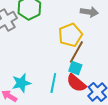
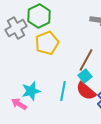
yellow pentagon: (70, 35) -> (47, 43), moved
cyan square: (75, 68) -> (85, 76), turned 32

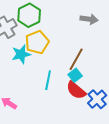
cyan star: (31, 91) -> (21, 54), moved
cyan line: (63, 91) -> (48, 80), moved

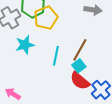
yellow pentagon: (37, 42) -> (46, 18), moved
cyan line: (48, 80) -> (56, 56), moved

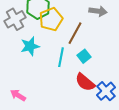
brown line: (80, 50) -> (75, 33), moved
cyan square: (79, 66) -> (84, 56), moved

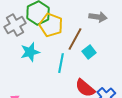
yellow pentagon: (51, 19) -> (51, 25), turned -30
cyan square: (84, 56) -> (89, 52), moved

